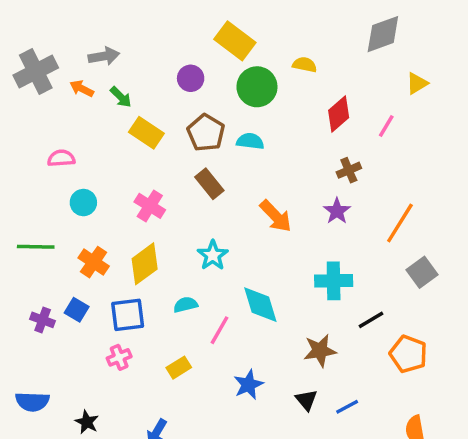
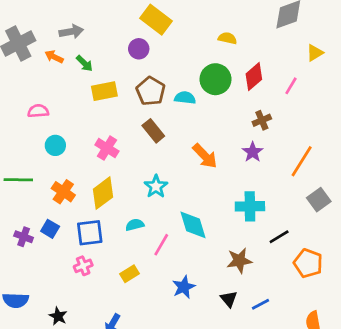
yellow rectangle: (235, 41) -> (156, 20), moved
green circle: (257, 87) -> (216, 79), moved
yellow rectangle: (146, 133) -> (104, 91), turned -45

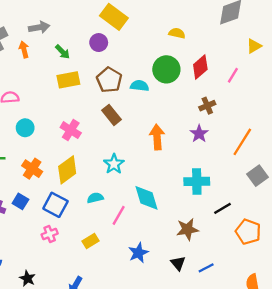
orange arrow: (54, 57) -> (24, 50), turned 49
green arrow: (84, 63) -> (62, 52), moved
orange arrow: (205, 156) -> (157, 137), turned -140
blue square: (90, 233) -> (55, 205), turned 35

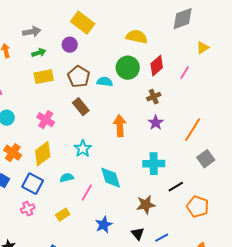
gray arrow: (39, 27) -> (32, 32), moved
yellow semicircle: (177, 33) -> (137, 37), size x1.5
green arrow: (62, 52) -> (39, 53), turned -64
brown cross: (207, 106) -> (154, 97), moved

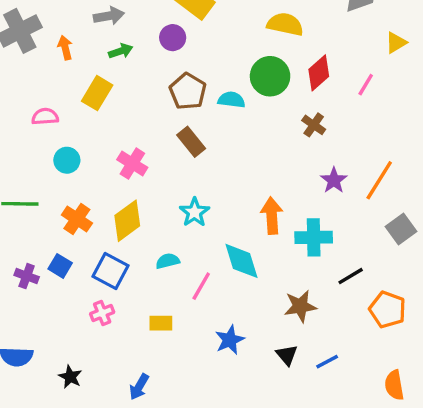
yellow rectangle: (44, 77) -> (97, 93), moved, turned -48
brown cross: (154, 97) -> (314, 125), turned -32
purple star: (156, 123) -> (334, 180), moved
orange arrow: (120, 126) -> (272, 216), moved
yellow rectangle: (63, 215) -> (161, 323), turned 32

